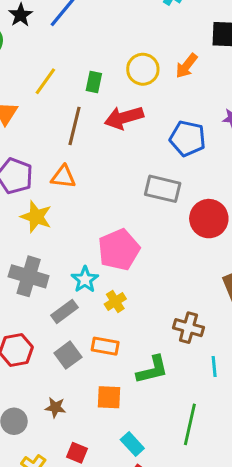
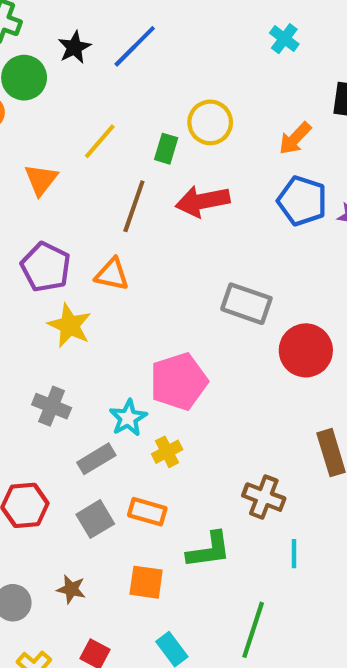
yellow circle: (143, 69) -> (210, 122), moved
blue pentagon: (188, 138) -> (302, 201), moved
gray cross: (29, 276) -> (52, 406), size x0.7

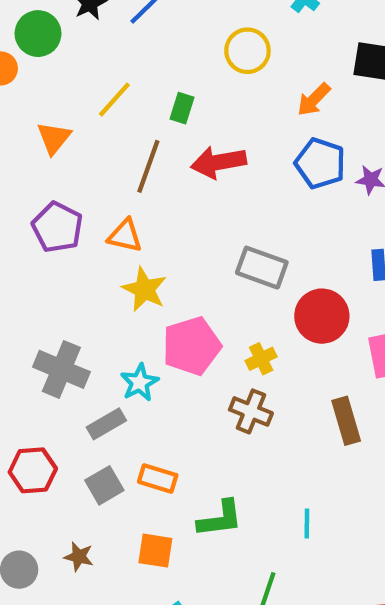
yellow circle: (210, 122) -> (247, 51), moved
yellow star: (70, 326) -> (145, 289), moved
gray cross: (52, 406) -> (61, 369), size x1.4
yellow cross: (167, 452) -> (261, 359), moved
brown cross: (264, 497) -> (251, 411), moved

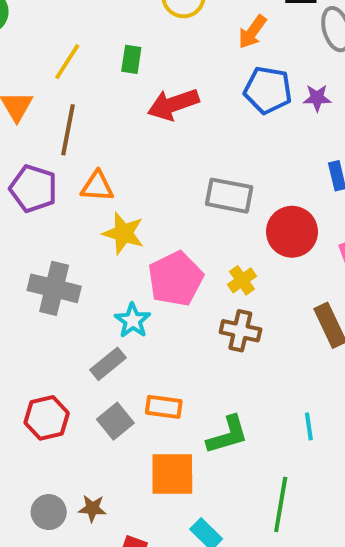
brown line: (148, 166) -> (68, 130), moved
gray cross: (61, 369) -> (54, 288), moved
orange square: (155, 551) -> (172, 474), size x1.4
brown star: (79, 557) -> (92, 508), moved

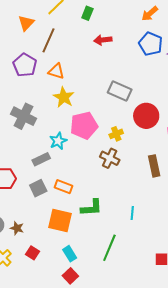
red arrow: (173, 104) -> (103, 40), size x0.7

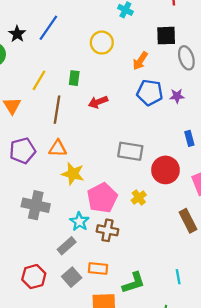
brown line: (48, 40) -> (57, 110), moved
purple pentagon: (25, 65) -> (23, 151), turned -30
brown cross: (110, 158) -> (107, 230), moved

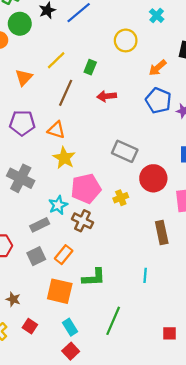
orange rectangle: (98, 268) -> (64, 255), turned -72
cyan line: (178, 277) -> (145, 275), moved

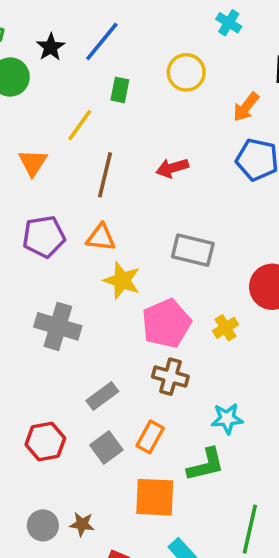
green rectangle: (90, 67) -> (120, 90), moved
gray rectangle: (125, 151) -> (193, 250), moved
cyan star: (58, 205) -> (227, 419), moved, turned 30

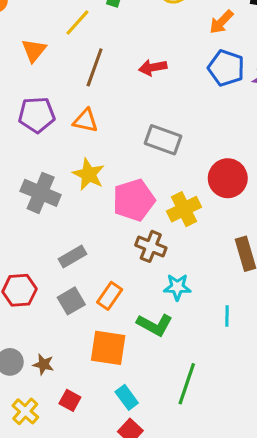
yellow star: (122, 280) -> (89, 174), moved
yellow cross: (225, 328) -> (184, 209), size x1.5
brown cross: (170, 377) -> (151, 246), moved
green L-shape: (206, 465) -> (155, 325), turned 36

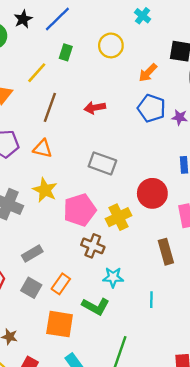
gray square: (71, 301) -> (31, 288), turned -30

